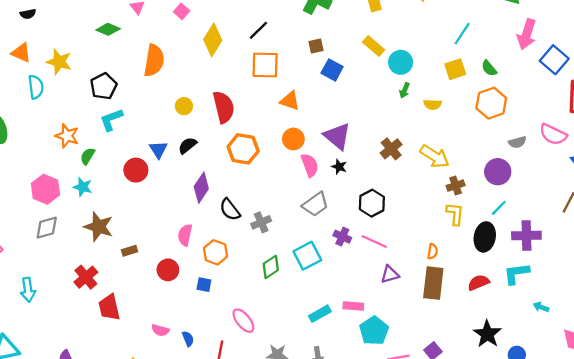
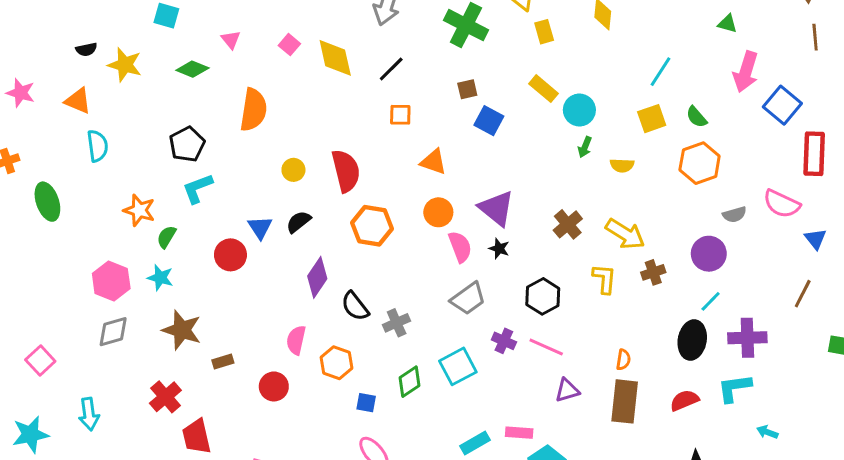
yellow diamond: (213, 40) -> (335, 58), moved, turned -44
yellow star: (59, 62) -> (125, 65), moved
orange square: (265, 65) -> (400, 115), size x0.6
yellow L-shape: (455, 214) -> (604, 279), moved
blue square: (204, 285) -> (366, 403), moved

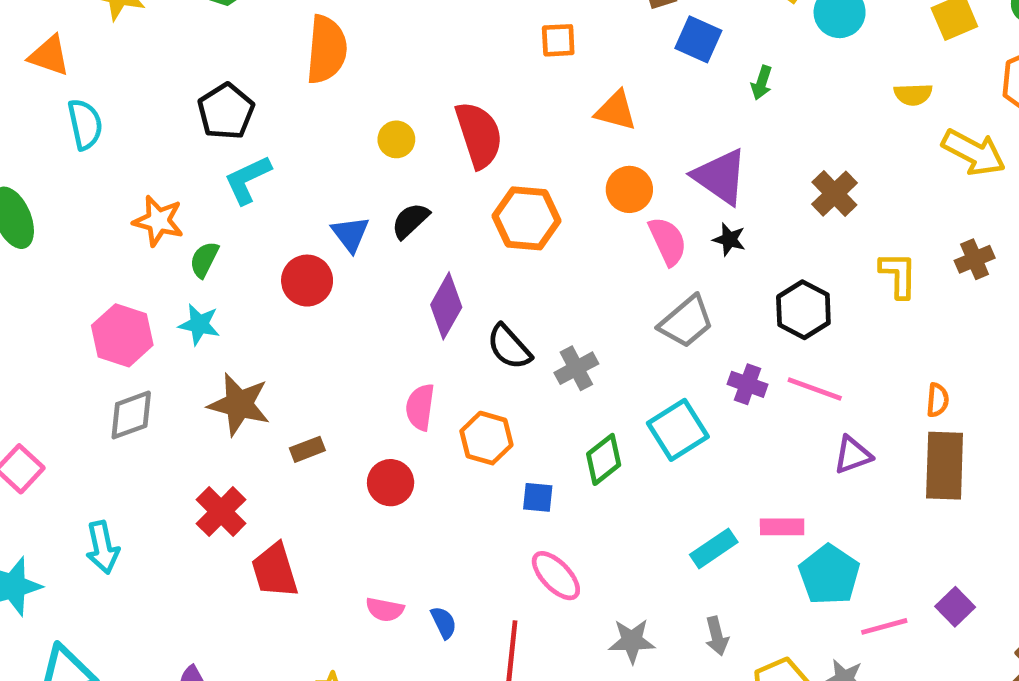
green arrow: (585, 147) -> (762, 83), moved
yellow arrow: (625, 234) -> (974, 152), moved

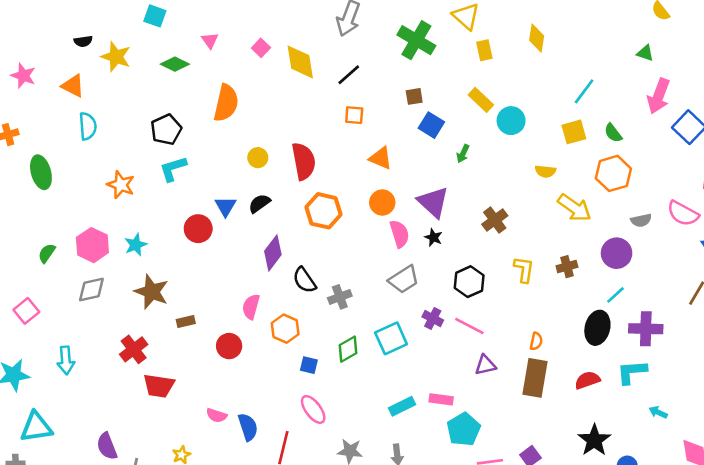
green semicircle: (204, 259) -> (47, 253), moved
cyan star: (199, 324) -> (136, 245), turned 30
red trapezoid: (275, 570) -> (159, 386), turned -72
blue semicircle: (444, 623) -> (248, 427), size x1.5

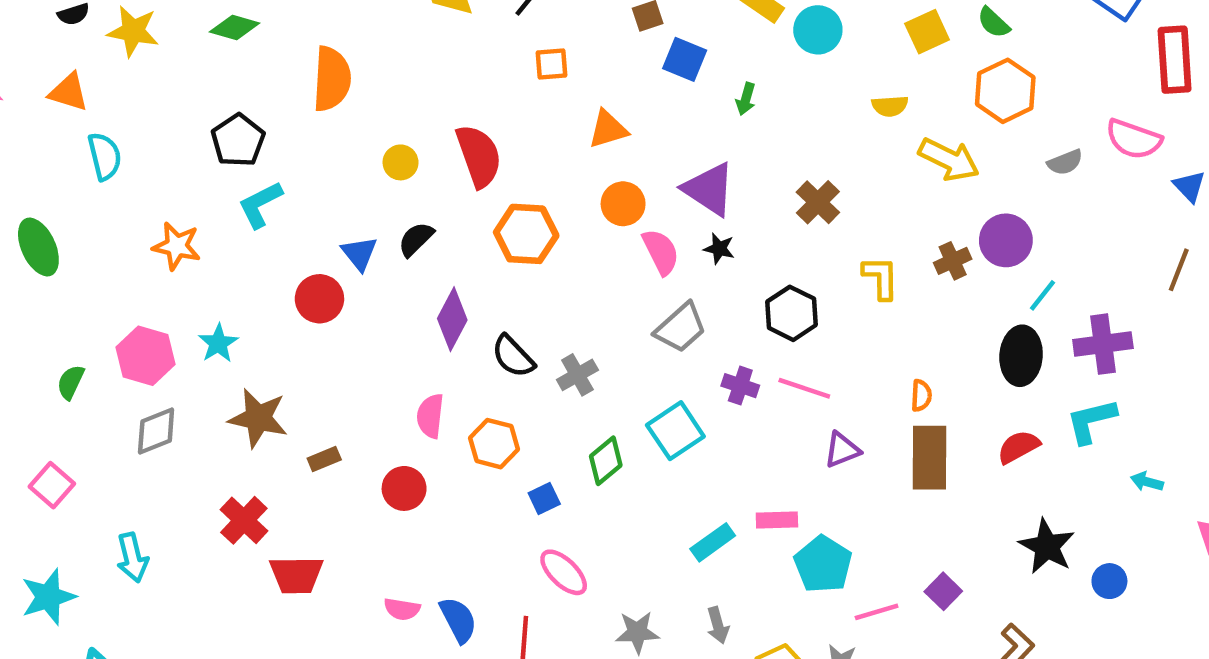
orange triangle: (381, 158) -> (608, 129), turned -30
purple circle: (617, 253) -> (1006, 240), moved
blue square: (309, 365) -> (544, 499), turned -30

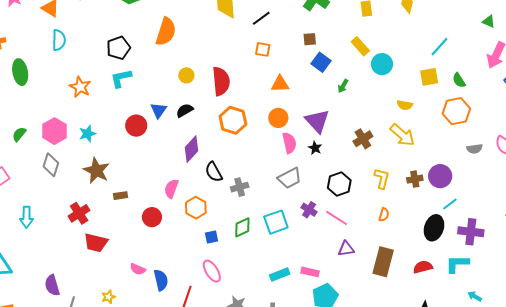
yellow arrow: (949, 159) -> (402, 135), moved
orange semicircle: (921, 396) -> (384, 215), moved
gray diamond: (156, 431) -> (51, 165), turned -65

